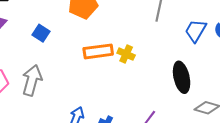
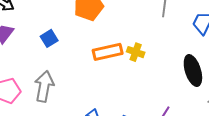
blue square: (41, 33) -> (49, 38), turned 30

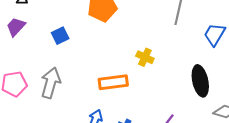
orange rectangle: (108, 52) -> (113, 82), moved

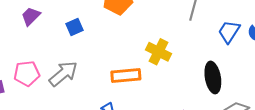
yellow cross: (145, 57) -> (158, 52), size x1.4
gray arrow: (51, 83) -> (63, 74), turned 32

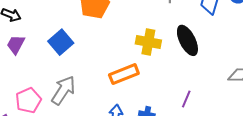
blue square: (74, 27) -> (61, 42), size x1.4
black ellipse: (213, 77) -> (187, 40), moved

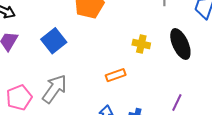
yellow cross: (148, 42) -> (141, 44), size x0.7
orange rectangle: (124, 74) -> (116, 75), size x0.7

